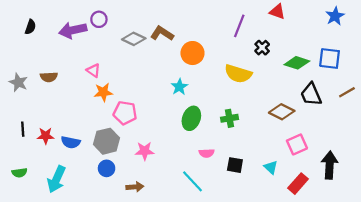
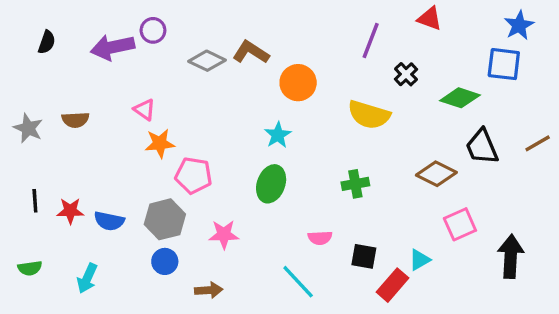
blue square: (330, 58) -> (504, 64), moved
green ellipse: (191, 118) -> (271, 184), moved
cyan triangle: (271, 167) -> (420, 260), turned 48
cyan arrow: (56, 179) -> (87, 278), size x0.7
red rectangle: (298, 184) -> (393, 285), moved

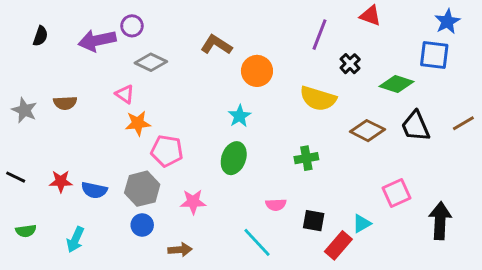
gray diamond: (207, 61) -> (151, 62), moved
brown diamond: (436, 174) -> (367, 131), moved
black line: (35, 201) -> (16, 177), moved, turned -60

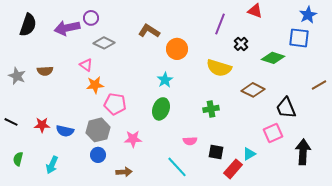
black semicircle: (40, 36) -> (28, 25), size x1.6
black trapezoid: (415, 126) -> (286, 108), moved
green semicircle: (26, 231) -> (18, 159), turned 112

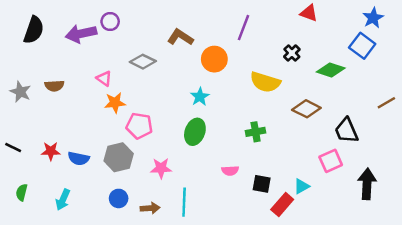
purple line: (220, 24) -> (243, 28), moved
blue square: (299, 38) -> (362, 46), turned 30
gray diamond: (104, 43) -> (143, 62), moved
blue circle: (98, 155) -> (119, 198), moved
cyan line: (177, 167) -> (184, 202), moved, turned 45

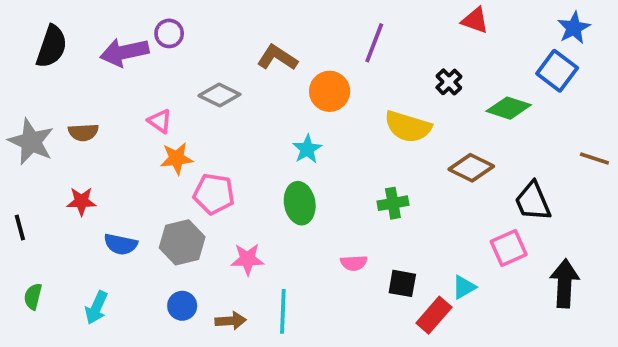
gray star: (20, 92) -> (31, 142), size x1.4
brown line: (386, 103) -> (594, 158), turned 48
green ellipse: (195, 132) -> (300, 203), turned -30
black line: (13, 148) -> (20, 227), turned 49
red star: (51, 151) -> (81, 201), moved

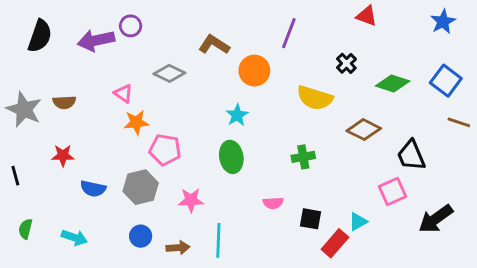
blue square: (557, 71) -> (446, 81), moved
black arrow: (565, 283) -> (436, 219), turned -129
cyan arrow: (96, 308) -> (74, 238), turned -95

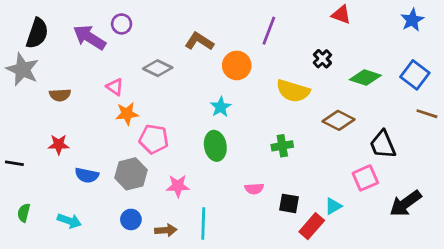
purple arrow: (96, 40) -> (89, 37), turned 44
gray star: (24, 109) -> (22, 69), moved
black line: (15, 176) -> (14, 163), turned -66

